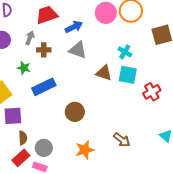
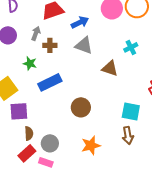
cyan cross: (125, 52) -> (131, 47), turned 32
cyan square: (128, 75) -> (131, 111), moved
brown arrow: (122, 140) -> (128, 135), turned 42

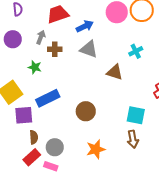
blue rectangle: (50, 82) -> (48, 98), moved

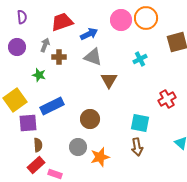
brown triangle: (115, 72) -> (109, 80), moved, turned 42
gray circle: (55, 147) -> (78, 147), moved

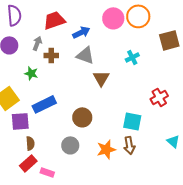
purple semicircle: (22, 17) -> (14, 15), size x1.5
orange star: (100, 157) -> (106, 149), moved

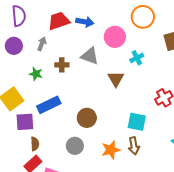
pink circle: (113, 18) -> (115, 37), moved
blue arrow: (81, 32) -> (85, 22), moved, turned 36
brown cross: (51, 55) -> (62, 65), moved
brown triangle: (101, 78) -> (116, 79), moved

